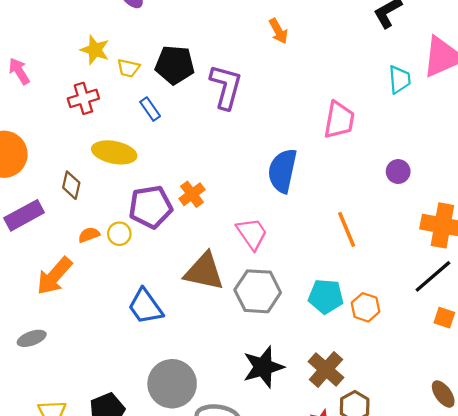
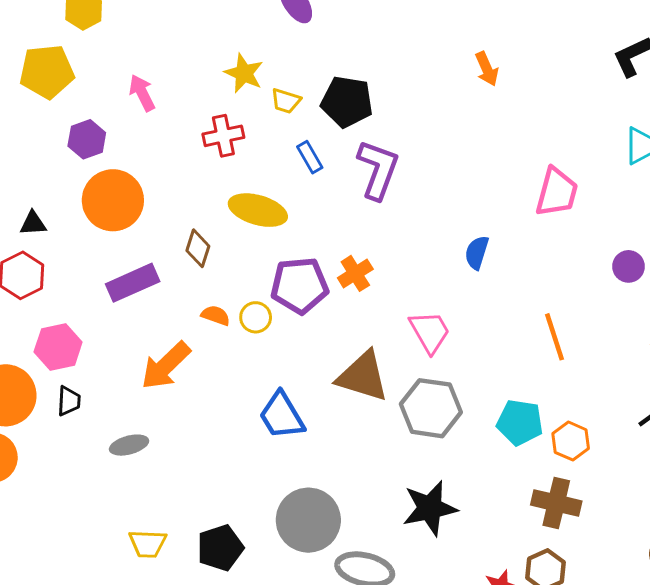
purple L-shape: (226, 87) -> (378, 169), moved
blue semicircle: (282, 171) -> (477, 253), size x0.6
orange semicircle: (89, 235) -> (216, 315), turned 35
brown cross: (326, 369) -> (556, 503), moved, turned -33

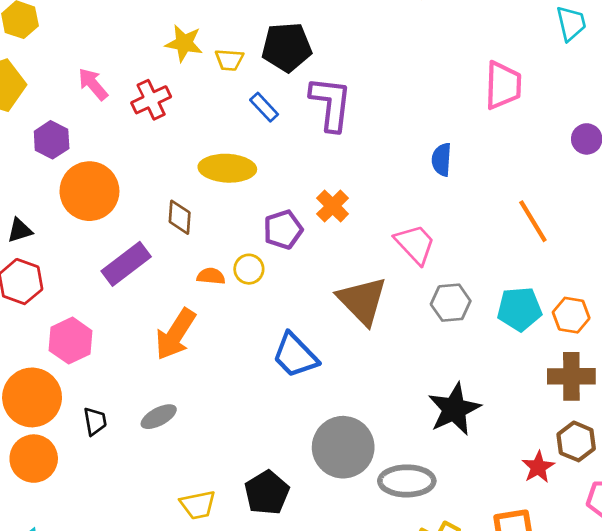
red cross: (223, 136) -> (151, 100), moved
purple pentagon: (300, 285) -> (283, 230), size x0.7
brown triangle: (363, 376) -> (362, 301), turned 42
black trapezoid: (69, 401) -> (95, 421), moved
gray hexagon: (431, 408) -> (451, 303), moved, size x0.7

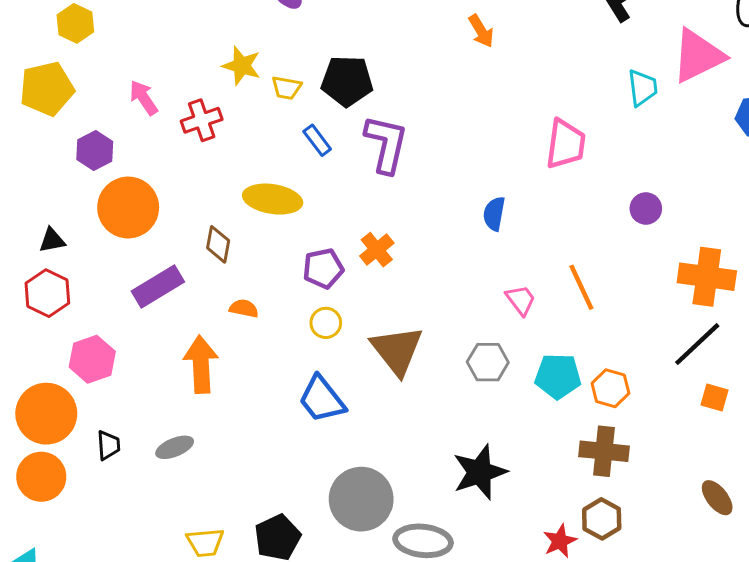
pink trapezoid: (415, 244) -> (521, 300), moved, size x0.7
yellow circle: (249, 269) -> (326, 323), moved
orange arrow: (175, 334) -> (201, 364), turned 138

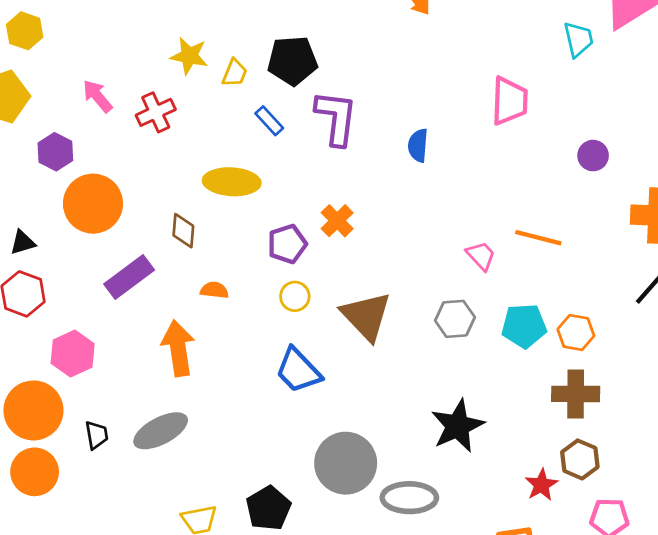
yellow trapezoid: (287, 88) -> (235, 73), turned -72
blue semicircle: (494, 214) -> (418, 145), moved
orange line: (581, 287) -> (538, 238), turned -45
gray ellipse: (175, 447) -> (161, 431), size x1.5

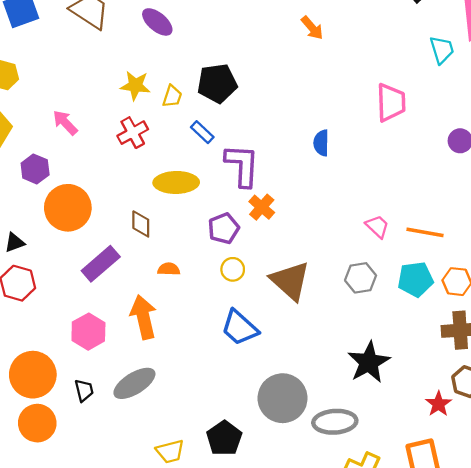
red cross: (156, 112) -> (133, 133), moved
purple L-shape: (336, 118) -> (242, 165), moved
orange line: (538, 238) -> (425, 232), moved
pink hexagon: (73, 354) -> (88, 332), moved

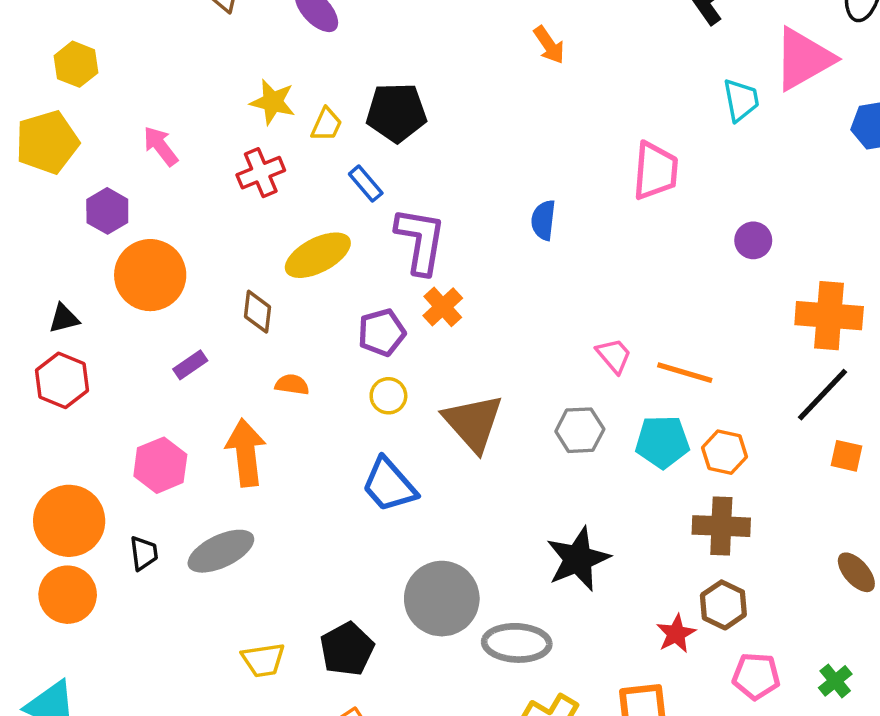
yellow ellipse: (176, 182) -> (318, 255), turned -33
purple rectangle: (101, 264) -> (190, 365), size x0.6

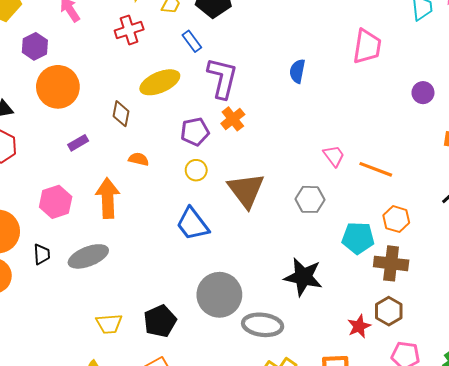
cyan pentagon: (662, 442) -> (358, 238), moved
black star: (578, 559) -> (303, 277), turned 30

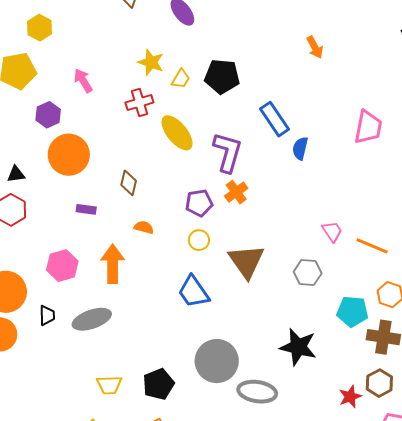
blue rectangle: (192, 41) -> (275, 119), moved, size x1.6
yellow ellipse: (160, 82) -> (177, 133), moved, turned 72
purple rectangle: (78, 143) -> (86, 209), turned 36

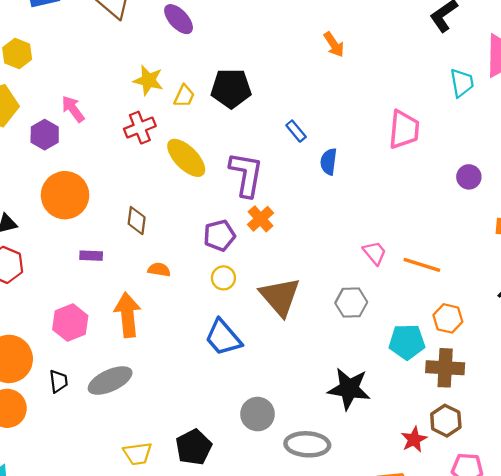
purple hexagon: (48, 115) -> (45, 135), moved
blue rectangle: (275, 119) -> (296, 131), size x0.6
gray circle: (217, 361) -> (258, 414), size x0.7

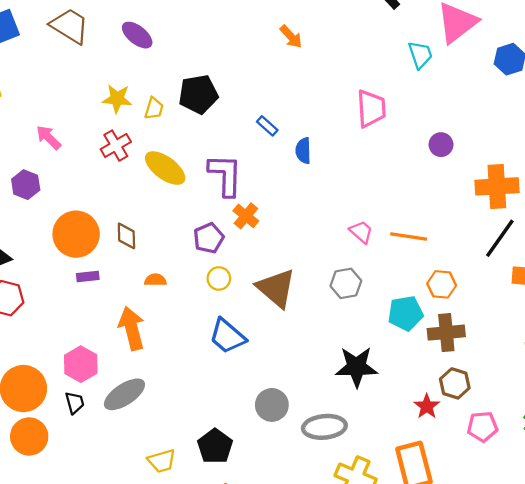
purple hexagon: (45, 135) -> (26, 185), moved
orange circle: (65, 195) -> (76, 234), moved
pink hexagon: (70, 323) -> (81, 364), moved

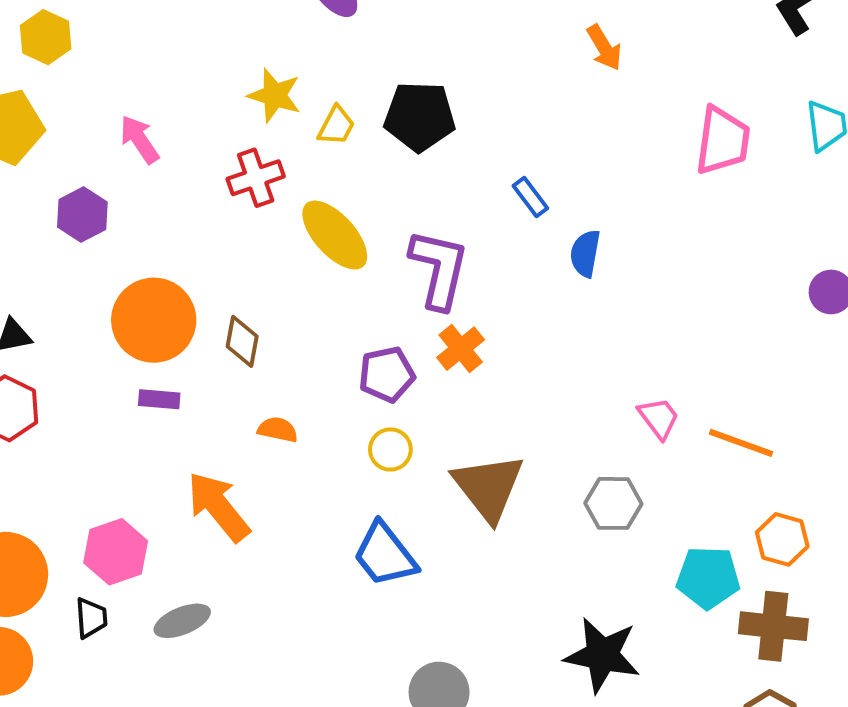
pink trapezoid: (371, 109) -> (723, 141), moved
orange arrow: (132, 328) -> (218, 507), turned -36
gray ellipse: (124, 394) -> (182, 621), size x0.7

